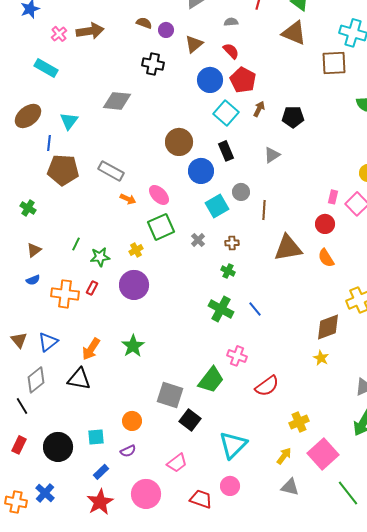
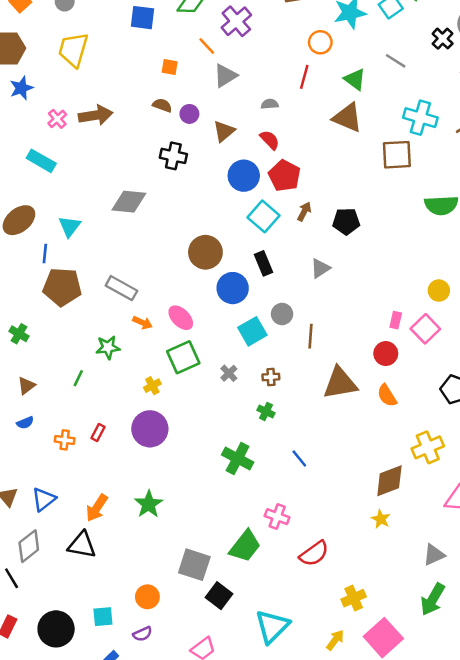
green star: (100, 257) -> (108, 347), moved
orange cross: (65, 294) -> (65, 440), size x0.6
green cross: (221, 309) -> (238, 458), moved

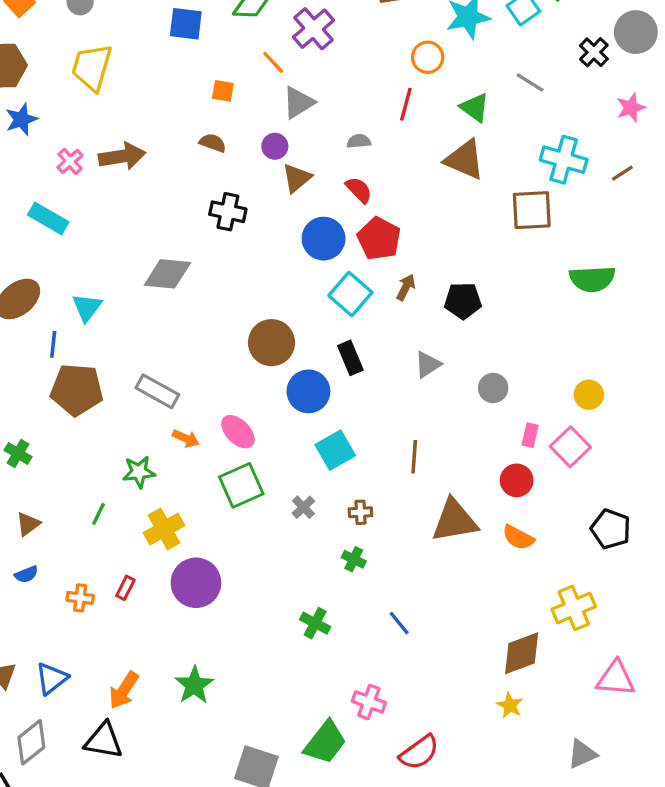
purple circle: (189, 114) -> (275, 146), moved
gray circle: (282, 314) -> (493, 388), moved
yellow cross: (152, 386) -> (164, 529), moved, size x1.6
orange semicircle: (387, 396) -> (518, 537), turned -30
green cross: (238, 458) -> (315, 623), size x0.7

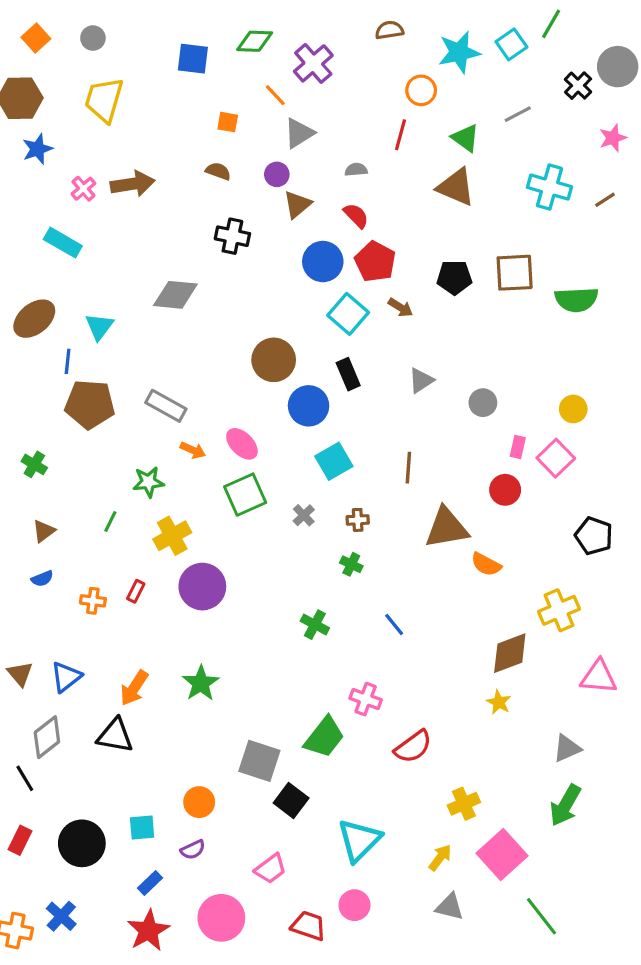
gray line: (530, 82) -> (518, 114), turned -60
brown square: (532, 210) -> (515, 273), moved
brown arrow: (406, 287) -> (400, 308), turned 95
black pentagon: (463, 301) -> (454, 277), moved
orange semicircle: (518, 537) -> (486, 564), moved

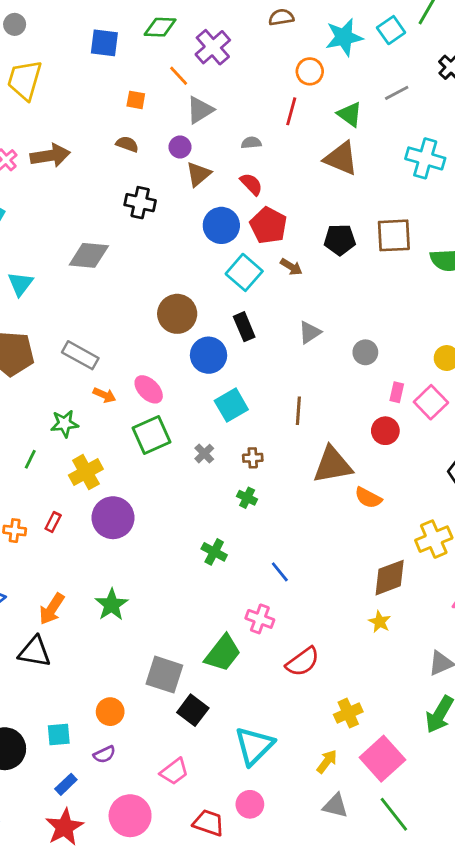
blue line: (394, 625) -> (280, 572), moved
green line: (542, 916) -> (394, 814), moved

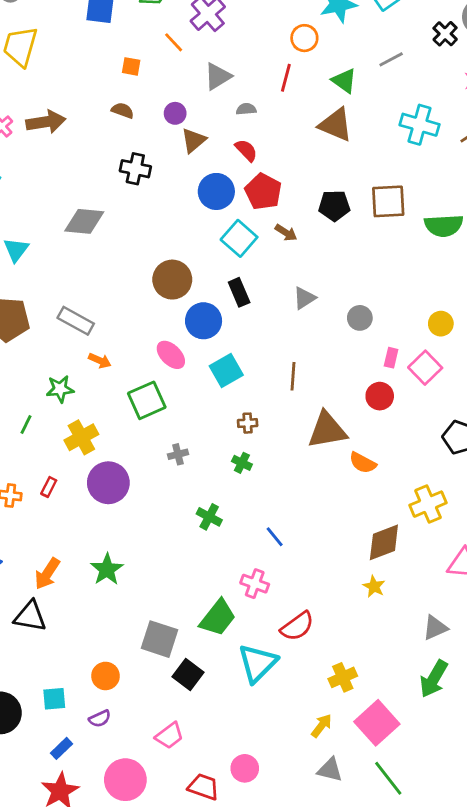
gray triangle: (200, 110) -> (218, 76), moved
pink ellipse: (149, 389) -> (171, 355), moved
gray cross: (204, 454) -> (178, 454), moved, turned 30
cyan triangle: (254, 746) -> (258, 663), moved

